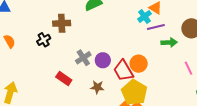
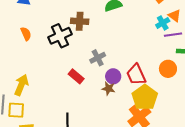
black cross: (44, 40) -> (60, 36), size x1.6
purple circle: (103, 60) -> (113, 76), moved
orange circle: (139, 64) -> (168, 69), moved

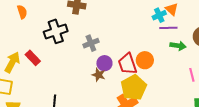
black cross: (60, 36) -> (56, 31), moved
orange circle: (168, 69) -> (145, 60), moved
red rectangle: (76, 76) -> (33, 58), moved

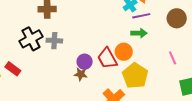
gray cross: (91, 43) -> (54, 41), moved, turned 35
green arrow: (178, 46) -> (139, 33), moved
yellow pentagon: (134, 87) -> (135, 76), moved

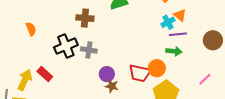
red trapezoid: (107, 58) -> (140, 73), turned -55
pink line: (173, 58) -> (205, 79), turned 64
purple circle: (85, 62) -> (107, 74), moved

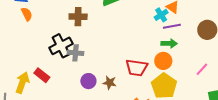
orange semicircle: (31, 29) -> (27, 14), moved
gray cross: (89, 50) -> (76, 53), moved
orange circle: (157, 68) -> (163, 61), moved
purple circle: (107, 74) -> (88, 81), moved

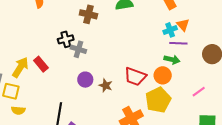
black cross: (61, 46) -> (66, 39), size x0.7

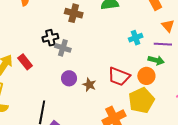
cyan cross: (170, 30) -> (136, 38), moved

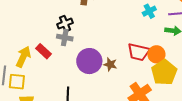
gray cross: (63, 48) -> (65, 38), moved
orange circle: (146, 76) -> (156, 54), moved
purple circle: (69, 78) -> (89, 61), size x1.6

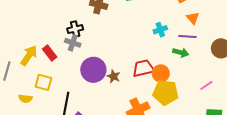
red trapezoid: (138, 52) -> (143, 68), turned 145
yellow pentagon: (164, 72) -> (166, 93), turned 30
yellow square: (17, 82) -> (43, 82), moved

